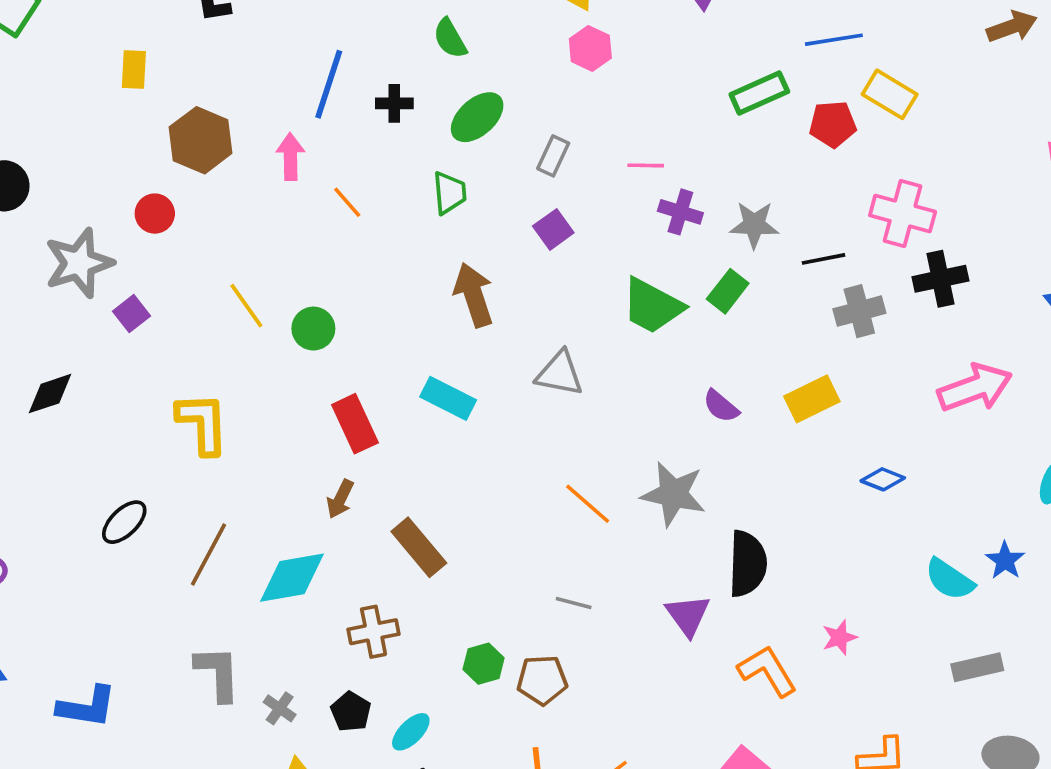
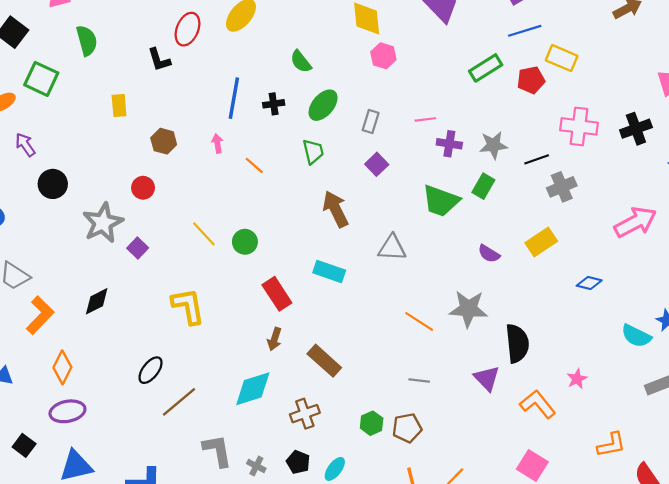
brown hexagon: (201, 140) -> (164, 141), size x0.7
pink arrow: (290, 157) -> (217, 143), size x0.7
black cross: (940, 279) -> (636, 129), moved
brown line: (208, 554) -> (179, 402), moved, turned 30

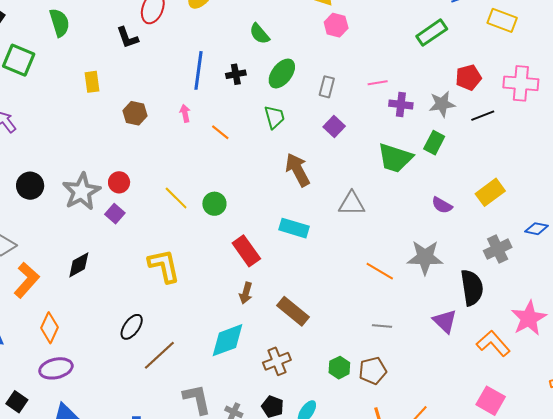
red pentagon: (531, 80) -> (468, 77), moved
black circle: (53, 184) -> (30, 186), moved
gray cross: (562, 187) -> (498, 249), moved
red circle: (143, 188) -> (119, 182), moved
pink star: (577, 379) -> (529, 318), size x1.8

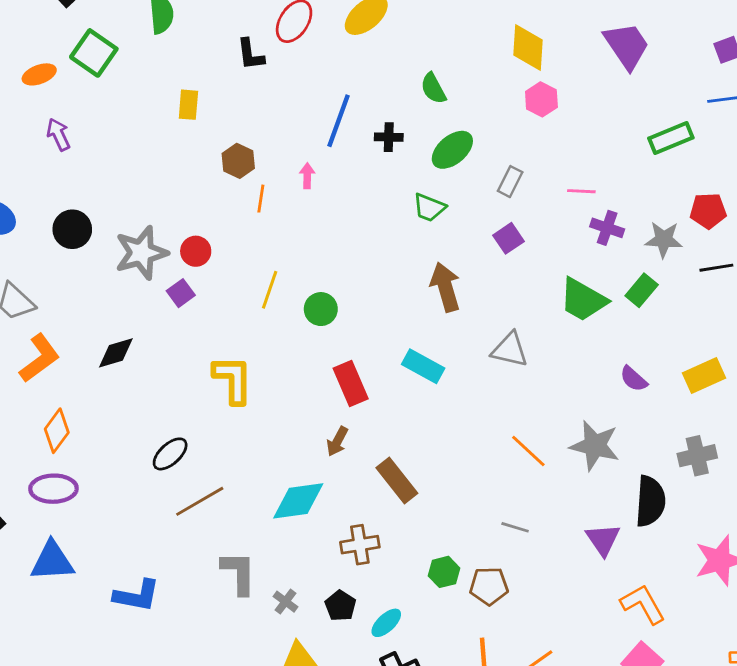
green trapezoid: (274, 117) -> (429, 208), turned 115
orange line: (220, 132) -> (261, 199), moved, turned 48
yellow line: (176, 198) -> (270, 290), turned 52
orange L-shape: (493, 343) -> (643, 604), moved

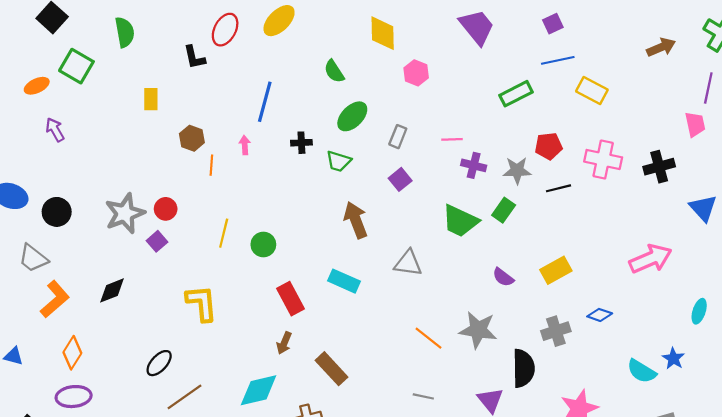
yellow diamond: (528, 47) -> (383, 33), moved
black cross: (389, 137) -> (301, 143), moved
black circle: (72, 229) -> (57, 212), moved

